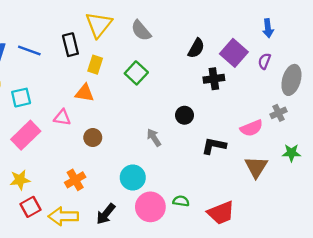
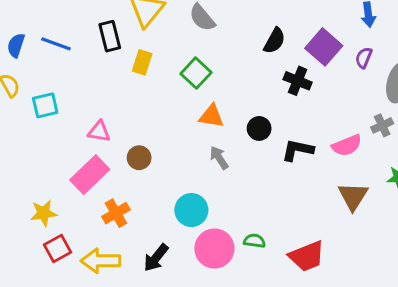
black cross: (214, 79) -> (298, 81), turned 30
orange triangle: (85, 93) -> (211, 116), moved
pink rectangle: (26, 135) -> (90, 175), moved
black L-shape: (214, 146) -> (298, 150), moved

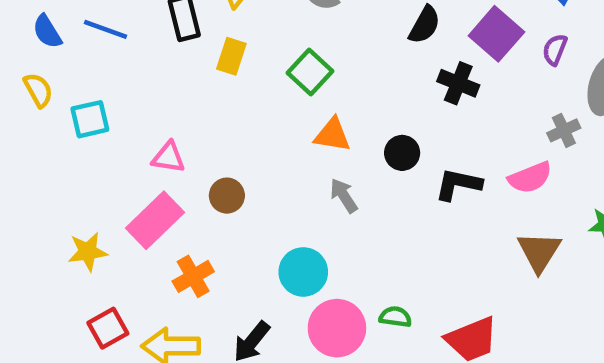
blue semicircle: (16, 45) -> (47, 32), turned -50
gray cross: (382, 125) -> (564, 130), moved
yellow star: (44, 213) -> (88, 252), moved

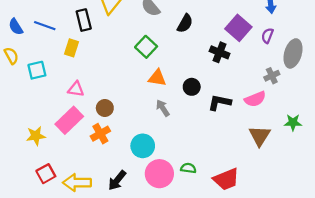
black semicircle: (425, 25) -> (185, 23), moved
yellow rectangle: (231, 56) -> (71, 48), moved
orange cross: (193, 276) -> (100, 134), moved

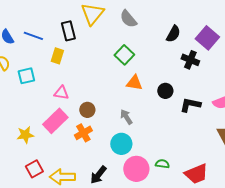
black semicircle: (185, 23) -> (173, 34), moved
gray arrow: (163, 108) -> (126, 117), moved

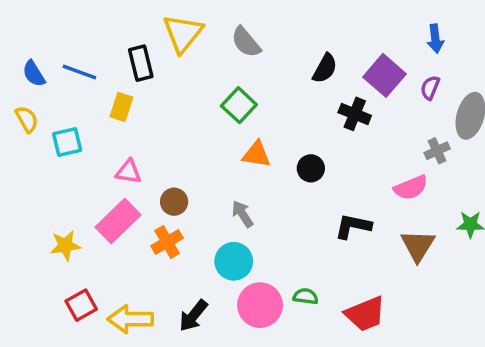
black L-shape: (190, 105) -> (353, 226), moved

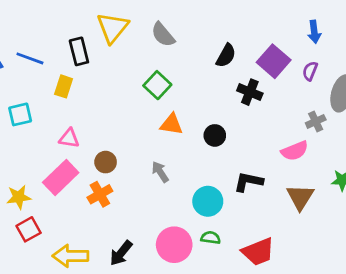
cyan circle: (234, 261) -> (208, 201), moved
red square: (81, 305) -> (29, 229), moved

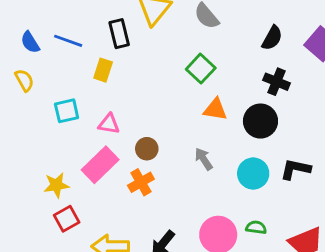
black cross: (250, 92) -> (277, 82), moved
cyan square: (20, 114) -> (67, 111), moved
black circle: (215, 135) -> (260, 121), size x1.5
cyan circle: (208, 201) -> (253, 174), moved

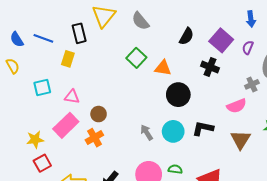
black cross: (277, 82) -> (210, 67), moved
orange triangle: (215, 109) -> (163, 68), moved
gray arrow: (204, 159) -> (147, 132), moved

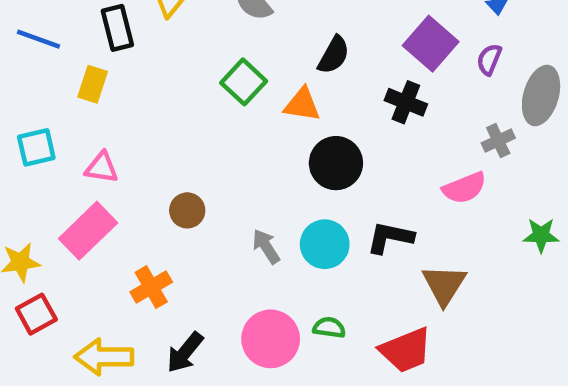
black semicircle: (186, 36) -> (334, 55), moved
brown circle: (99, 114) -> (187, 210), moved
orange cross: (94, 138) -> (151, 287), moved
brown triangle: (241, 140) -> (444, 285), moved

